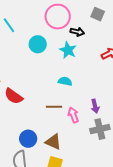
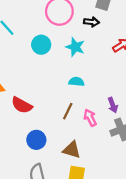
black arrow: (77, 32) -> (91, 22), moved
brown line: (54, 107) -> (68, 111), turned -56
blue circle: (28, 139) -> (36, 140), moved

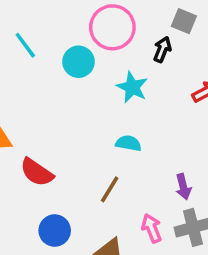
black arrow: (91, 22) -> (162, 49), turned -80
cyan circle: (41, 45) -> (79, 62), moved
pink arrow: (90, 118) -> (152, 228), moved

